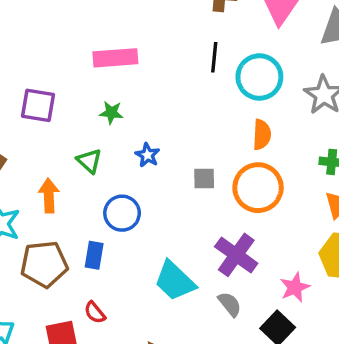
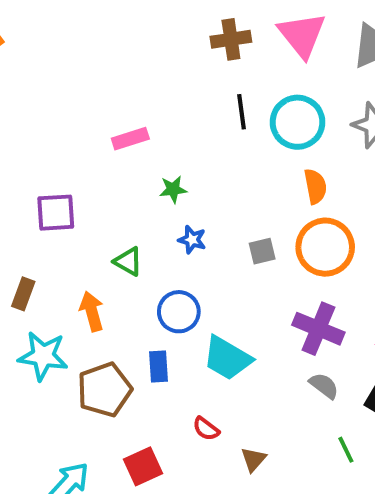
pink rectangle: (115, 58) -> (130, 139), size x0.7
green star: (111, 113) -> (173, 189), moved
cyan trapezoid: (175, 281) -> (227, 358), moved
red semicircle: (95, 312) -> (206, 429), moved

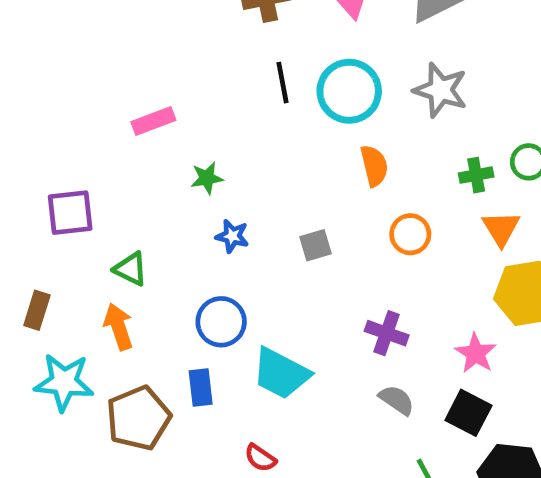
orange circle: (325, 247) -> (410, 234), moved, size x0.6
green triangle: (128, 261) -> (131, 269), moved
purple cross: (318, 329) -> (387, 333), size x0.7

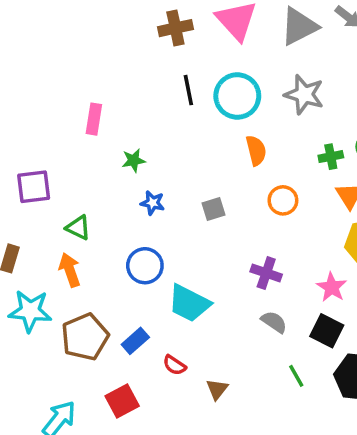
pink rectangle: (153, 121) -> (94, 119), turned -60
blue rectangle: (201, 387) -> (135, 341), moved, turned 56

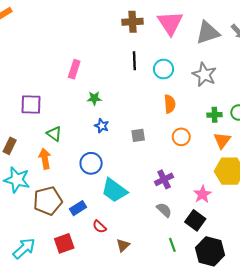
cyan circle: (237, 96) -> (164, 69), size x0.7
purple cross: (266, 273) -> (164, 179), turned 36

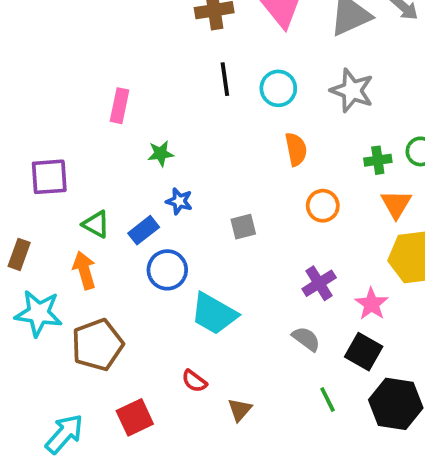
gray square: (138, 135) -> (243, 227), moved
purple cross: (164, 179) -> (319, 283), moved
blue rectangle: (78, 208) -> (144, 230), moved

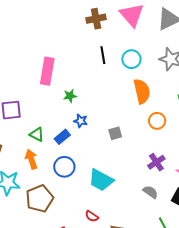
pink rectangle: (119, 106) -> (47, 71), size x1.5
orange semicircle: (296, 149) -> (142, 91), size x1.4
blue circle: (167, 270) -> (64, 167), moved

